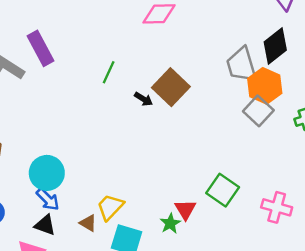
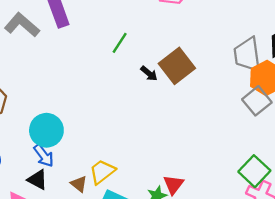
green square: (223, 190) -> (254, 171), moved

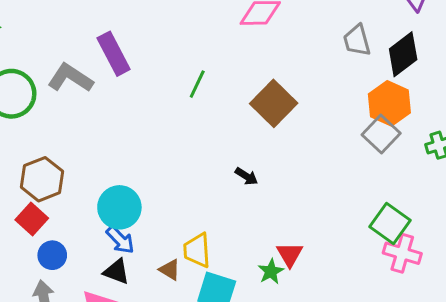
gray trapezoid: (247, 55) -> (357, 40), moved, size x0.7
black arrow: (149, 73) -> (246, 176), moved
yellow trapezoid: (102, 172) -> (197, 250), turned -48

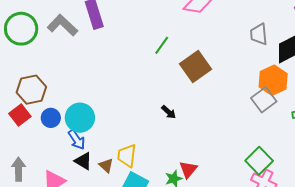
green line: (197, 84) -> (162, 45), moved
blue circle: (52, 255) -> (51, 118), moved
black triangle: (116, 272) -> (83, 161), moved

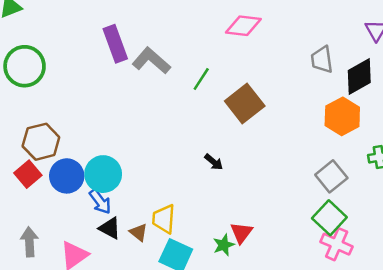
gray L-shape: (62, 25) -> (151, 61), moved
gray square: (264, 100) -> (331, 176), moved
blue circle: (51, 118) -> (67, 176), size x1.4

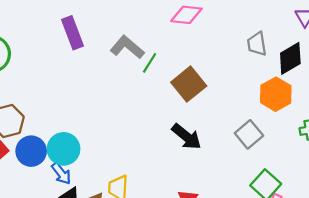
gray L-shape: (151, 61) -> (127, 47), moved
black arrow: (214, 162) -> (186, 137), moved, size x1.8
gray square: (331, 176) -> (249, 134), moved

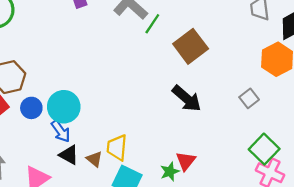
gray square: (249, 134) -> (249, 98), size x0.7
blue circle: (31, 151) -> (31, 108), size x0.7

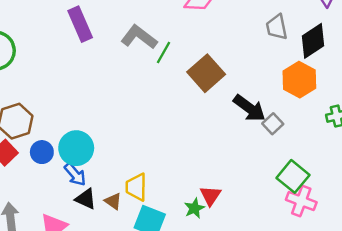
black arrow: (187, 99) -> (249, 108), moved

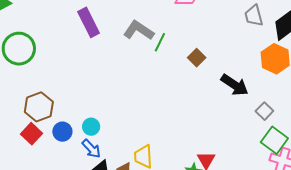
brown square: (206, 73) -> (197, 58), size x0.6
gray square: (273, 124) -> (264, 111), moved
cyan circle: (76, 148) -> (91, 127), size x0.6

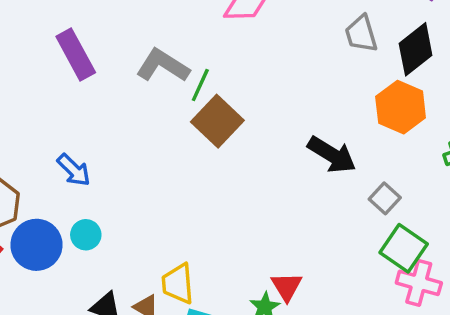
brown square: (197, 58) -> (217, 121), moved, size x1.6
blue circle: (62, 132) -> (36, 245), size x1.5
blue arrow: (91, 149) -> (74, 170), moved

